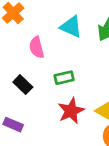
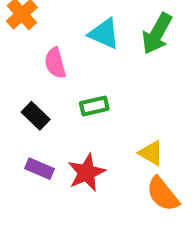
red star: (71, 111) -> (86, 173), moved
purple rectangle: (13, 125) -> (40, 169), moved

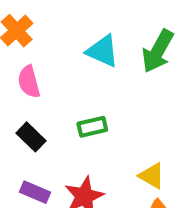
pink semicircle: (55, 63) -> (29, 82), moved

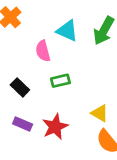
pink semicircle: (29, 82) -> (43, 51), moved

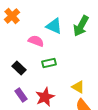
pink semicircle: (43, 51) -> (36, 41), turned 126
purple rectangle: (23, 124) -> (21, 95), turned 32

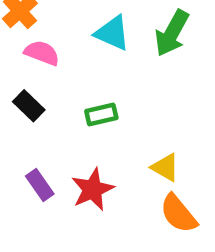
pink semicircle: (36, 41) -> (42, 53), moved
black rectangle: (19, 68) -> (29, 106), moved

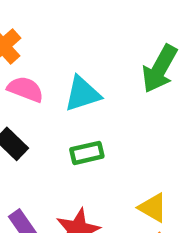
cyan triangle: (112, 33) -> (82, 94), moved, turned -42

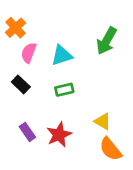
pink semicircle: (25, 89) -> (29, 53), turned -90

